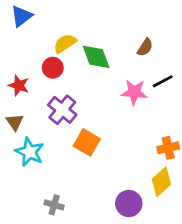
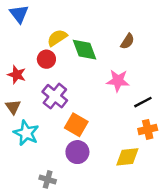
blue triangle: (22, 16) -> (19, 14), turned -30
black line: (163, 81) -> (143, 102), moved
yellow diamond: (161, 182) -> (127, 157), moved, turned 35
purple circle: (129, 204) -> (77, 152), moved

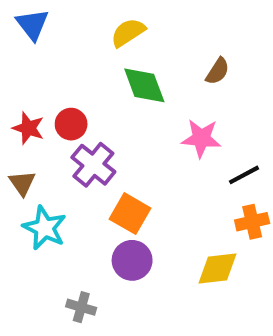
yellow semicircle: (57, 38) -> (128, 33), moved
red circle: (46, 59) -> (71, 124), moved

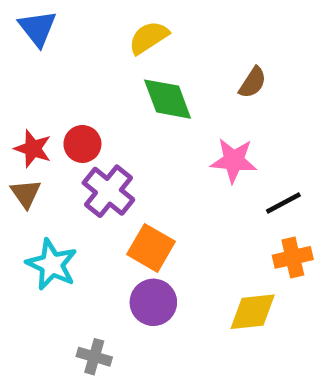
brown triangle: (22, 183) -> (26, 194), moved

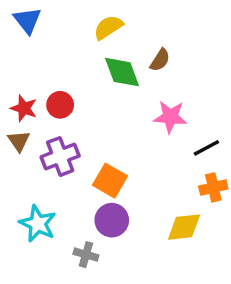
brown semicircle: (253, 82) -> (160, 60), moved
purple cross: (108, 191) -> (60, 156), moved, turned 30
cyan star: (52, 264) -> (38, 224), moved
gray cross: (94, 357) -> (86, 255), moved

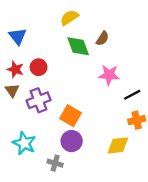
blue triangle: (27, 20) -> (18, 36), moved

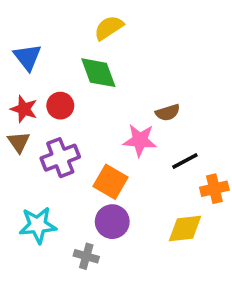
brown semicircle: (102, 39) -> (168, 113), moved, turned 40
green diamond: (78, 46) -> (98, 73), moved
pink star: (109, 75) -> (140, 140), moved
black line: (132, 95) -> (185, 161), moved
cyan star: (24, 143) -> (38, 225), turned -30

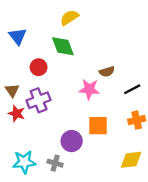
red star: (24, 109) -> (16, 113), moved
black line: (185, 161) -> (132, 89), moved
orange square: (110, 182) -> (98, 126), moved, turned -30
cyan star: (38, 225) -> (24, 162), moved
yellow diamond: (185, 229) -> (131, 160), moved

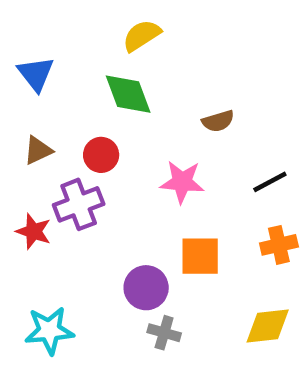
red circle: (39, 67) -> (101, 155), moved
brown semicircle: (107, 72) -> (218, 121), moved
brown triangle: (12, 90) -> (38, 150), moved, turned 40
gray cross: (55, 163) -> (164, 333), moved

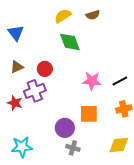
green diamond: (128, 94) -> (70, 42), moved
brown semicircle: (218, 121) -> (93, 15), moved
pink star: (182, 182) -> (92, 81), moved

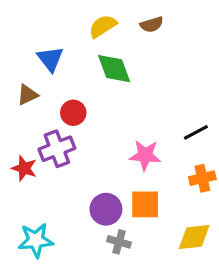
blue triangle: (16, 33) -> (50, 59), moved
brown triangle: (17, 67) -> (27, 95), moved
pink star: (92, 81) -> (145, 155), moved
orange square: (89, 114) -> (145, 204), moved

